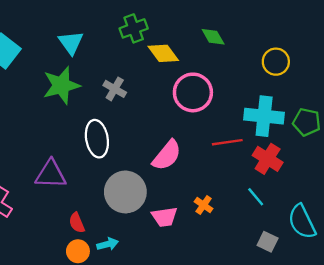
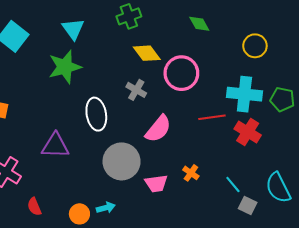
yellow diamond: (163, 53) -> (147, 53), moved
gray cross: (115, 89) -> (136, 90), moved
cyan line: (256, 197) -> (233, 185), moved
red semicircle: (77, 223) -> (34, 207), moved

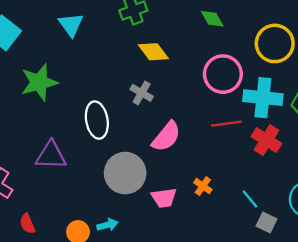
yellow circle: (255, 46) -> (275, 43), size x1.4
green star: (65, 67) -> (39, 82), moved
pink circle: (181, 73) -> (223, 74), moved

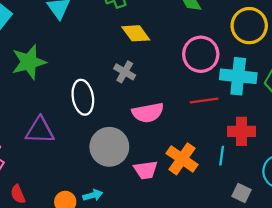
pink semicircle: (166, 137) -> (148, 113), turned 40
red cross: (266, 140) -> (241, 131), moved, turned -32
orange cross: (203, 186) -> (182, 159), size x1.8
cyan line: (250, 199) -> (222, 156), moved, turned 48

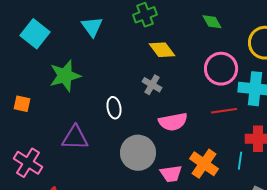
white ellipse: (83, 97) -> (114, 108), size x0.7

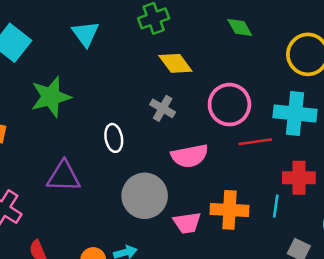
pink circle: (221, 69) -> (229, 105), moved
orange cross: (204, 164) -> (229, 210), turned -32

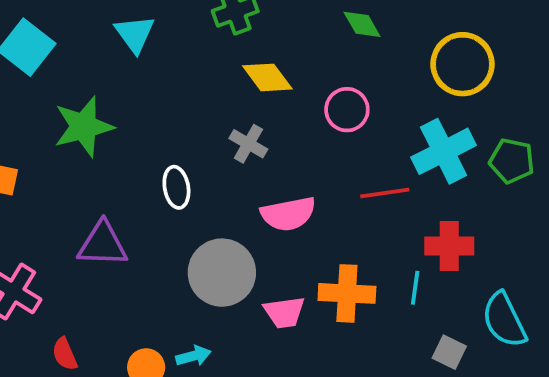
pink circle: (229, 105) -> (347, 110), moved, size x0.7
cyan cross: (295, 114) -> (444, 151), turned -33

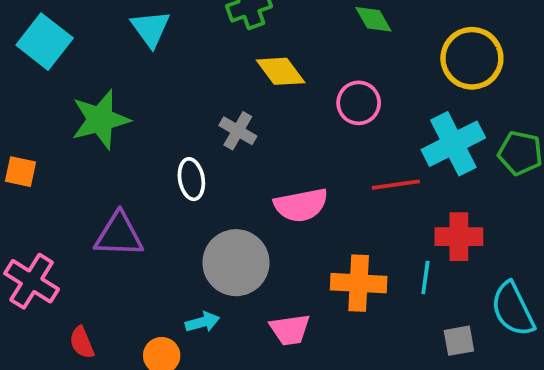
gray cross: (248, 144) -> (238, 131), moved
pink trapezoid: (284, 312) -> (290, 330), moved
gray square: (449, 352) -> (459, 341), turned -36
cyan arrow: (193, 356) -> (203, 322), moved

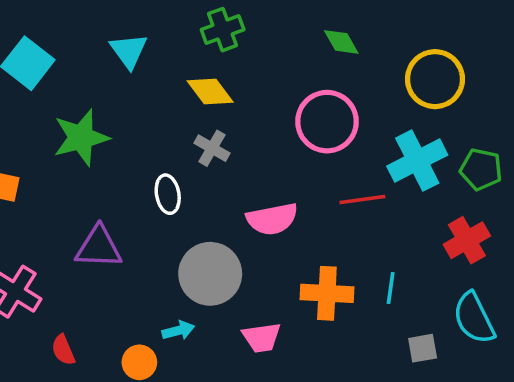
yellow diamond: (281, 71) -> (210, 92), moved
pink circle: (359, 103) -> (327, 122), size x1.5
red cross: (459, 237) -> (467, 240), moved, turned -30

